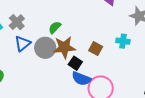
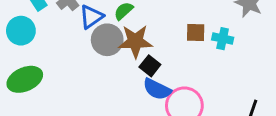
blue triangle: (22, 44) -> (91, 17), moved
brown square: (96, 49) -> (196, 32), moved, turned -32

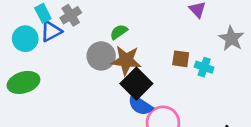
blue triangle: (91, 17) -> (51, 31), moved
black square: (150, 66) -> (136, 84), size x1.6

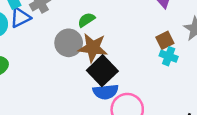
brown square: (181, 59) -> (165, 40), moved, turned -36
blue semicircle: (140, 105) -> (106, 92), turned -40

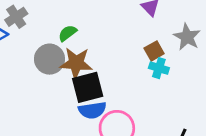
black square: (102, 71) -> (88, 87), turned 32

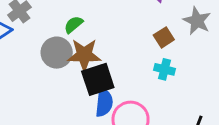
cyan cross: (159, 68) -> (164, 69), moved
blue semicircle: (92, 110) -> (104, 102), turned -72

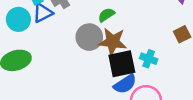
cyan cross: (164, 69) -> (149, 59), moved
blue semicircle: (104, 102) -> (125, 84), turned 45

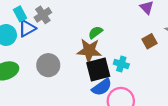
green semicircle: (106, 15) -> (95, 32), moved
gray circle: (89, 37) -> (48, 65), moved

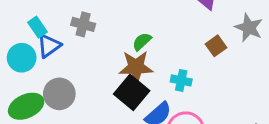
gray cross: (43, 15) -> (83, 24), moved, turned -35
gray circle: (48, 65) -> (59, 94), moved
black square: (98, 70) -> (132, 92), moved, turned -30

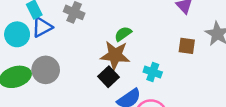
brown square: (216, 46) -> (187, 46), turned 36
black square: (132, 92) -> (108, 77), size x0.7

